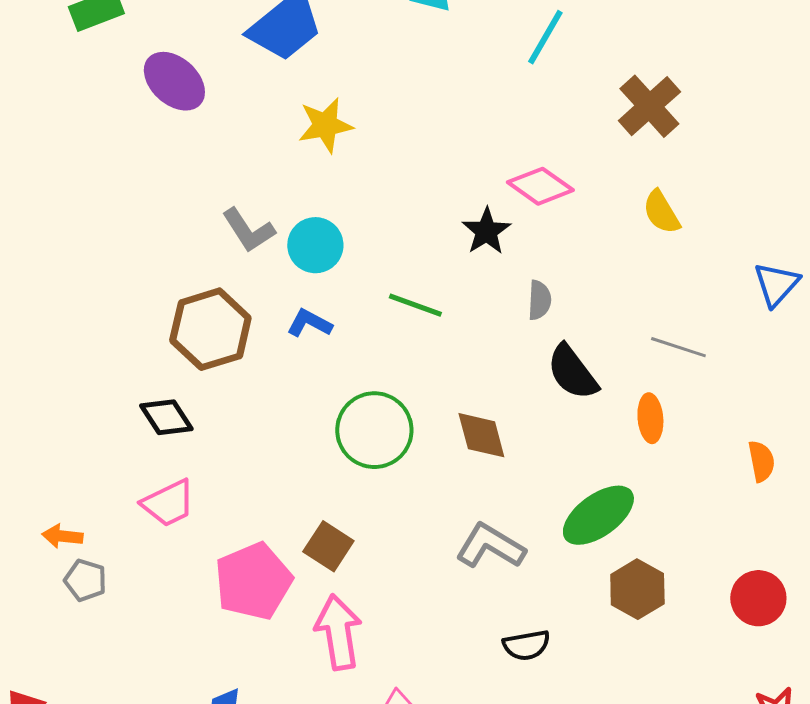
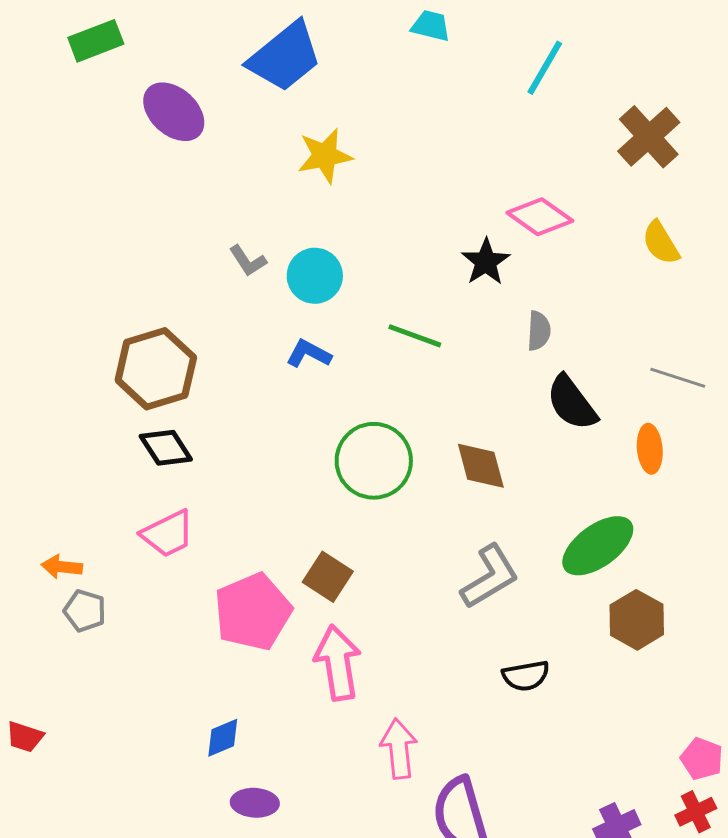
gray L-shape: (248, 230) -> (248, 261), size x0.7
brown hexagon: (210, 329) -> (156, 369), moved
gray L-shape: (490, 546) -> (490, 577), turned 118

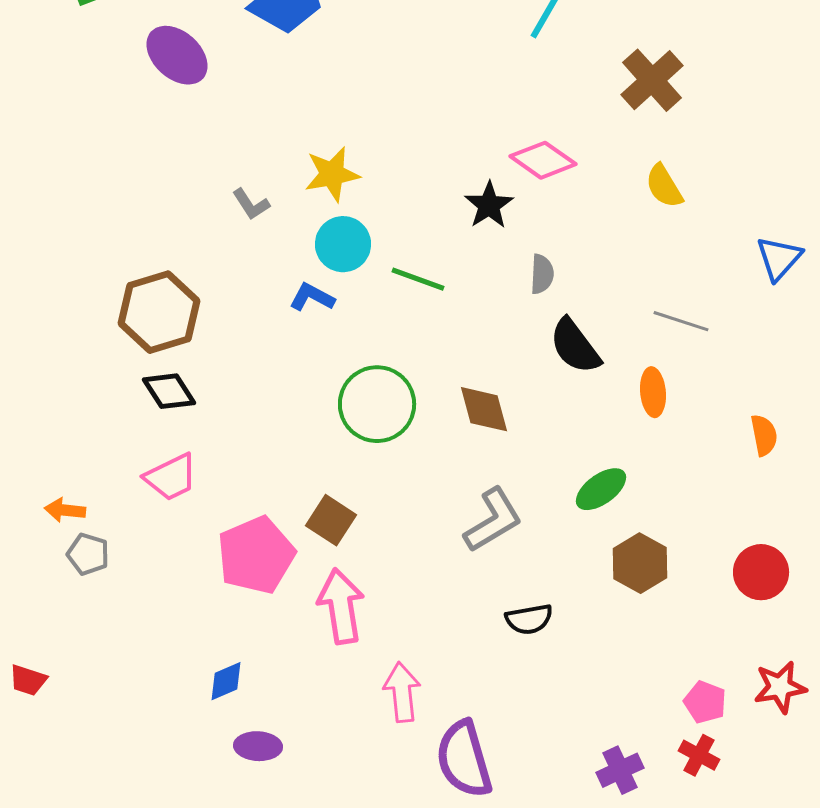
yellow star: (325, 156) -> (332, 174), moved
cyan circle: (315, 276) -> (343, 244), moved
green ellipse: (598, 546) -> (601, 489), size x0.7
red cross: (696, 812) -> (699, 755), turned -36

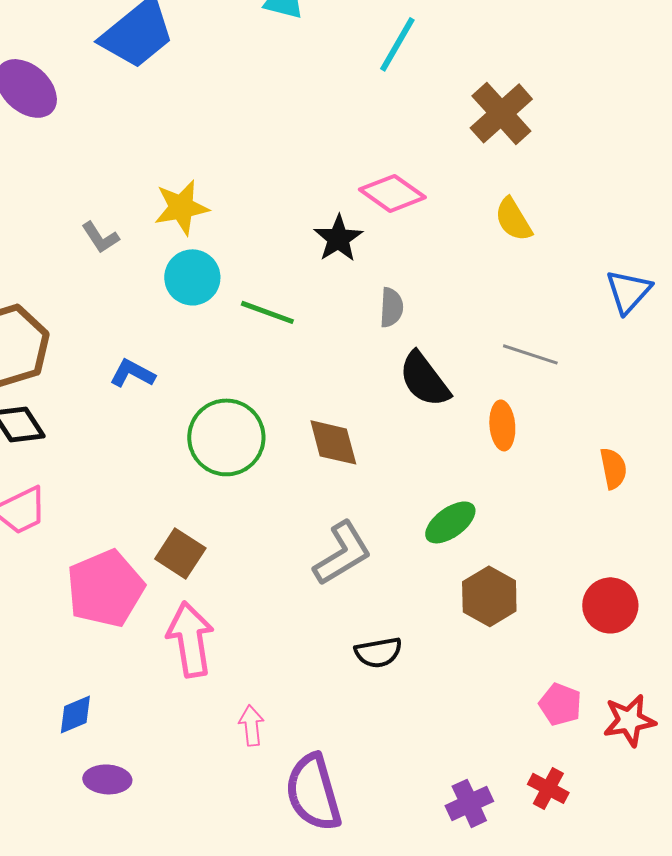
blue L-shape: (312, 297) -> (132, 373), moved
pink arrow: (402, 692) -> (251, 725), size x0.7
pink pentagon: (705, 702) -> (560, 704), moved

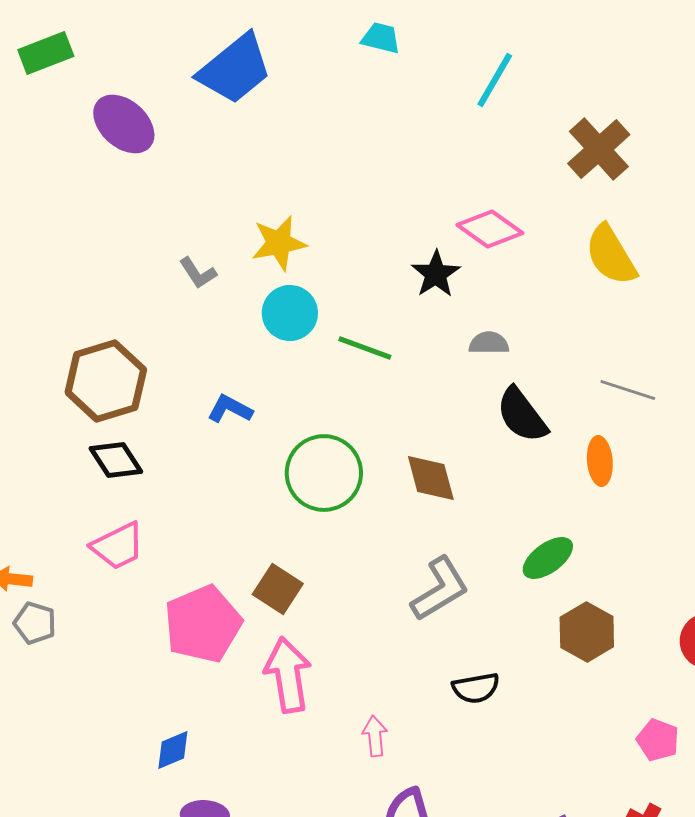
yellow semicircle: (513, 219) -> (611, 255), size x1.4
gray semicircle: (391, 307) -> (489, 343), turned -93
pink arrow: (251, 725) -> (375, 736), moved

